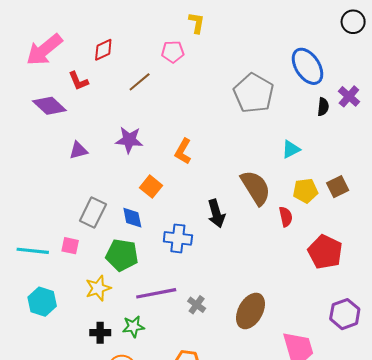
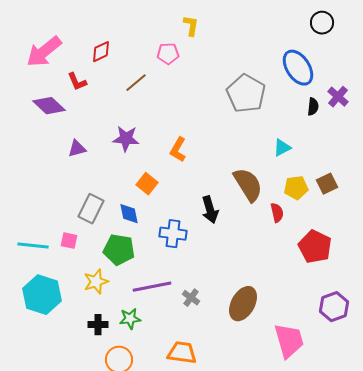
black circle: (353, 22) -> (322, 23), moved
cyan hexagon: (42, 302) -> (42, 295), size x1.4

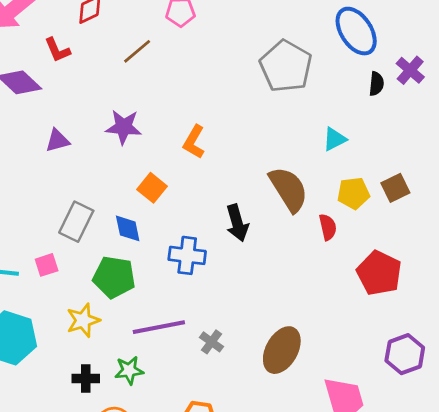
pink square: (69, 241) -> (47, 265), turned -30

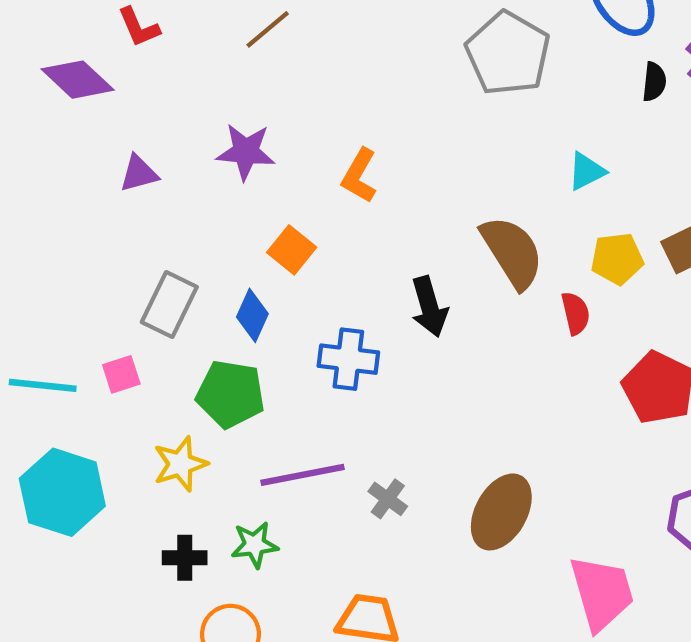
blue diamond: (128, 228) -> (252, 315), turned 36

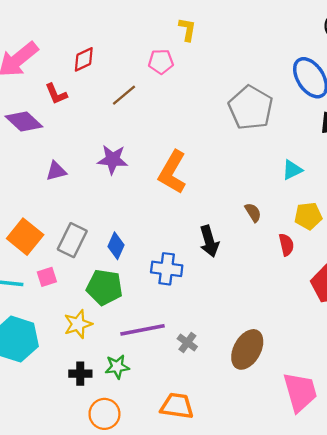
orange L-shape: (359, 176) -> (172, 172), size x1.5
orange square: (292, 250) -> (25, 237), moved, size x1.4
brown semicircle: (512, 252) -> (253, 212), size x0.5

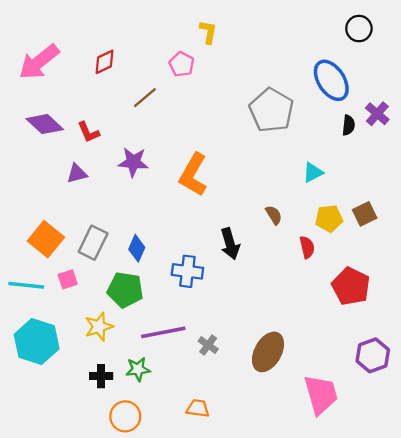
pink pentagon: (161, 62) -> (182, 64), turned 30
red L-shape: (56, 94) -> (88, 132), moved
orange trapezoid: (177, 406) -> (198, 408), size x0.7

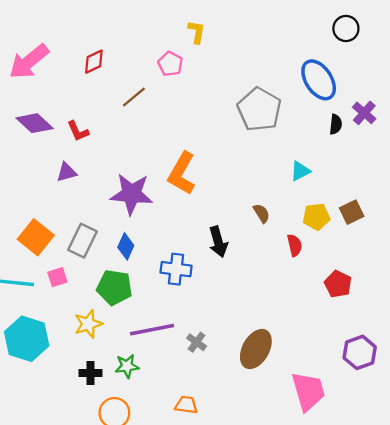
purple star: (133, 162) -> (132, 194), moved, size x1.4
red pentagon: (351, 286) -> (338, 284), size x0.7

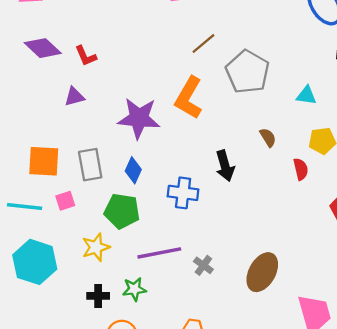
brown line: (134, 97) -> (203, 43), moved
gray pentagon: (259, 109) -> (248, 72), moved
cyan triangle: (300, 171) -> (306, 96), turned 35
orange square: (36, 237) -> (44, 161), turned -36
gray rectangle: (82, 241) -> (90, 165), turned -36

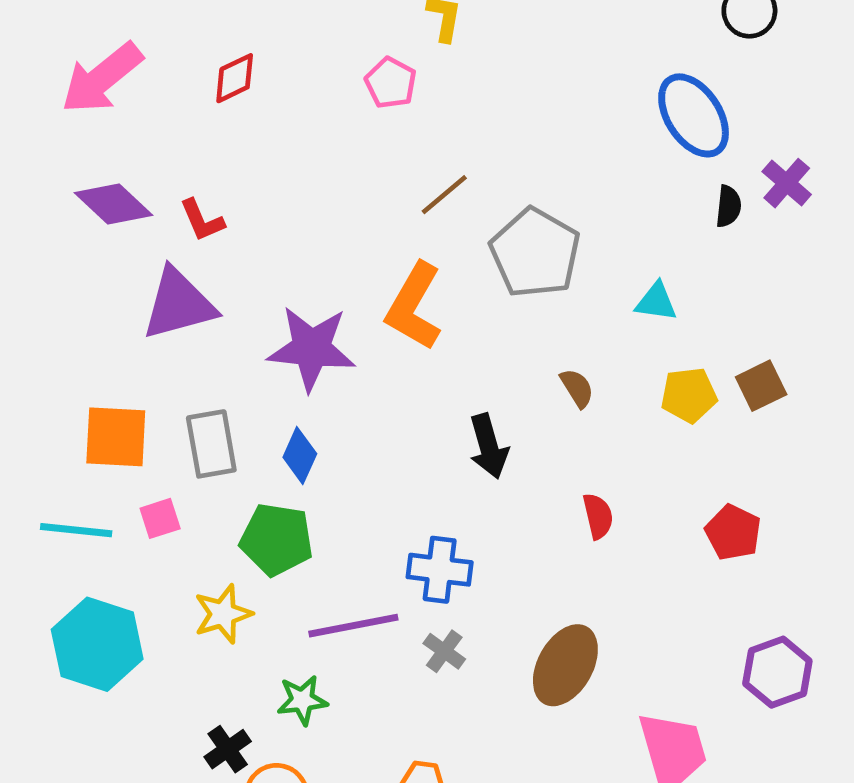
purple triangle: (74, 97) -> (179, 304), size x1.8
red semicircle: (301, 169) -> (598, 516), moved
blue cross: (183, 193) -> (440, 570), moved
black cross: (98, 296) -> (228, 749), moved, turned -35

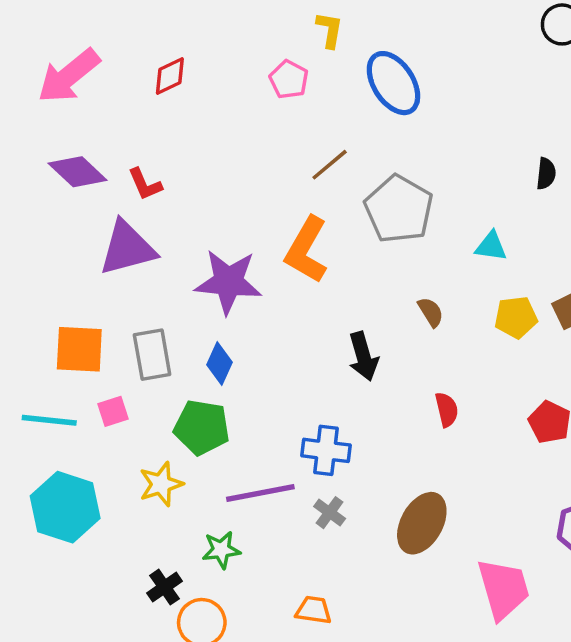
blue ellipse: (694, 115) -> (393, 83), moved

